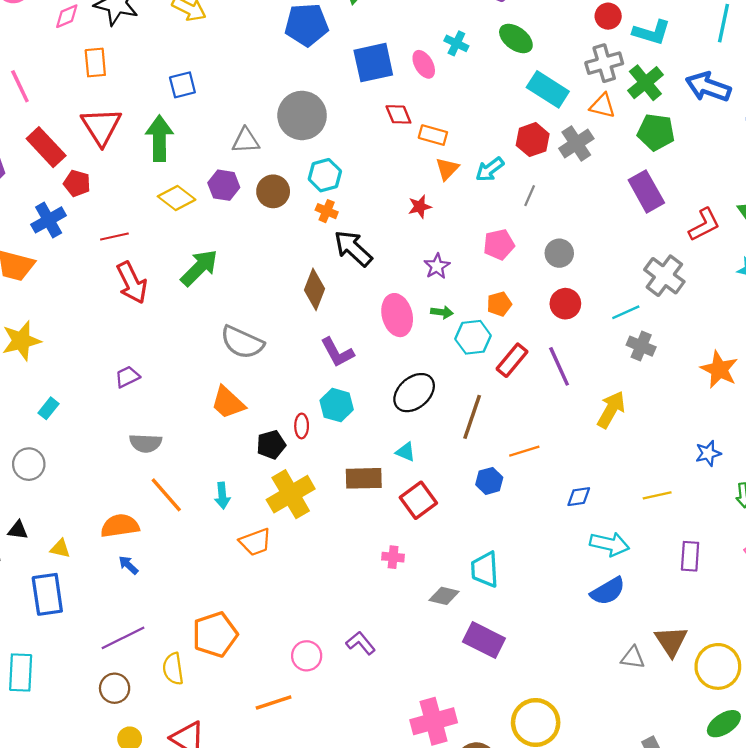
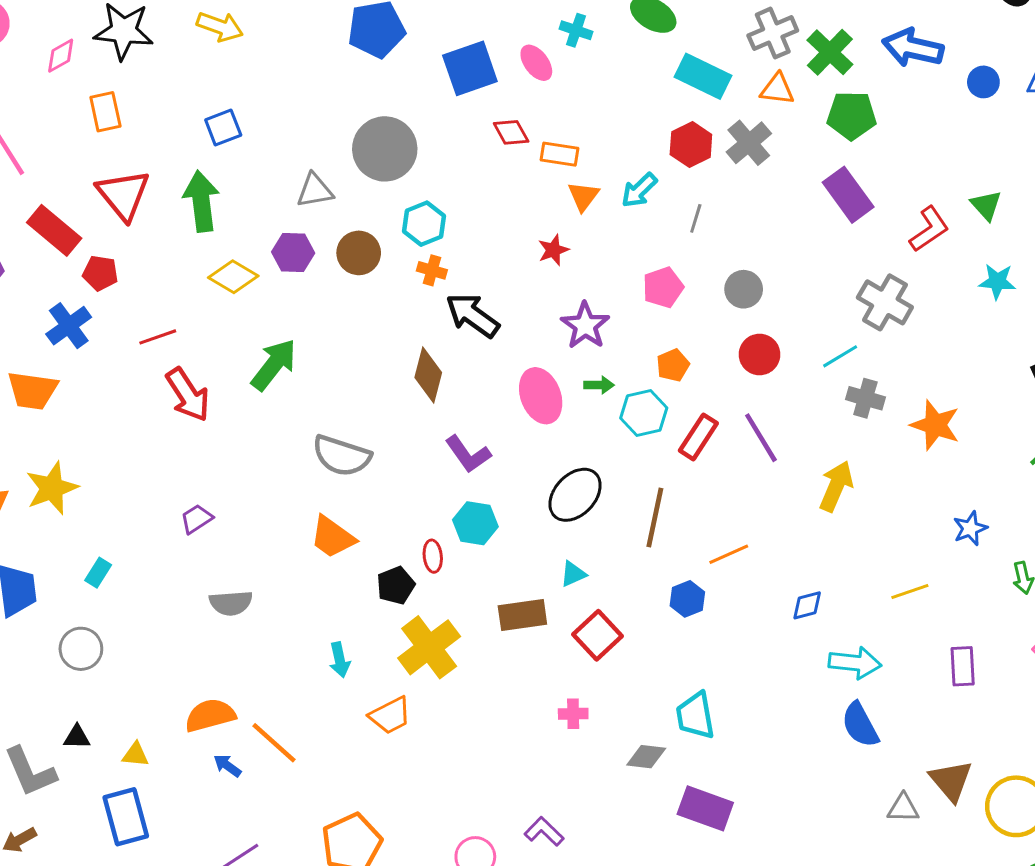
purple star: (437, 266) -> (585, 325), size x1.4
orange star: (719, 369) -> (935, 425), moved
cyan triangle: (406, 452) -> (573, 574), turned -40
orange line: (166, 495) -> (274, 743), moved
blue semicircle: (608, 591) -> (860, 725), turned 99

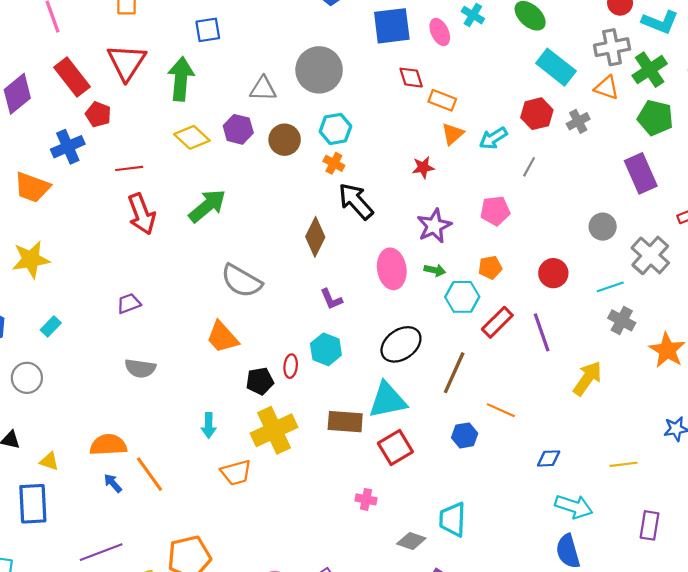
gray cross: (749, 143) -> (578, 121), size x0.7
gray circle: (744, 289) -> (603, 227), moved
purple L-shape: (468, 454) -> (331, 299), size x0.7
orange line: (729, 554) -> (501, 410), turned 36
cyan triangle: (573, 574) -> (387, 400), size x2.0

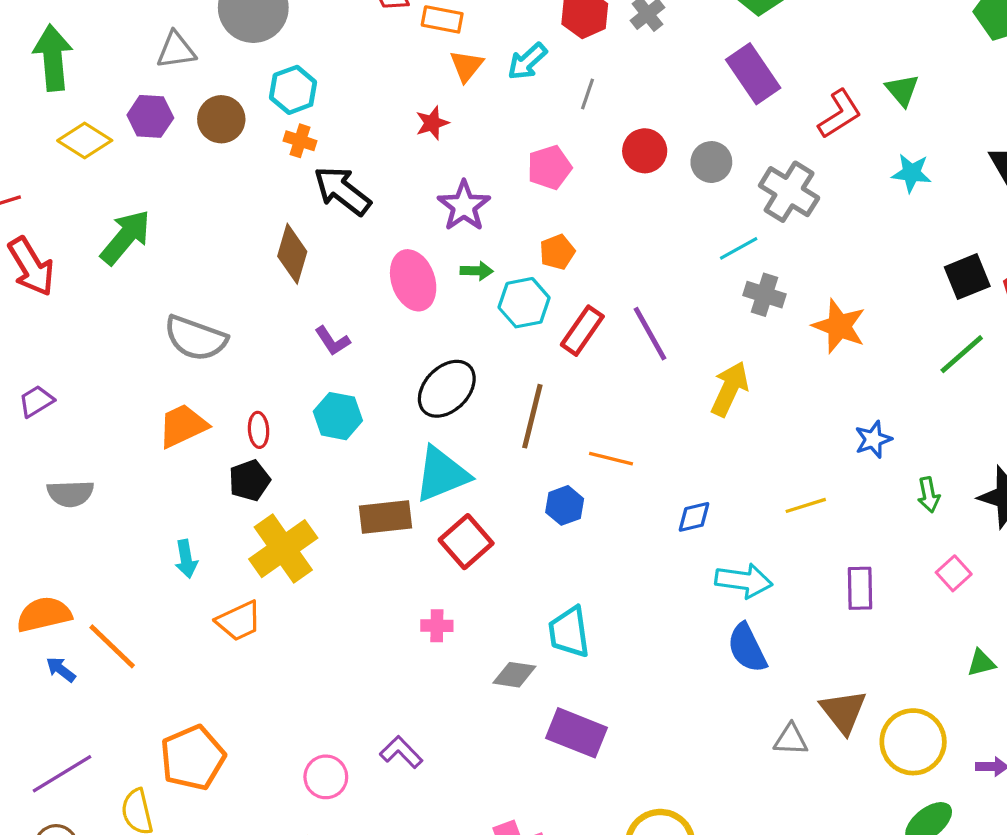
red circle: (553, 273) -> (645, 151), moved
orange trapezoid: (222, 337) -> (183, 426), turned 117
red ellipse: (291, 366) -> (259, 430), moved

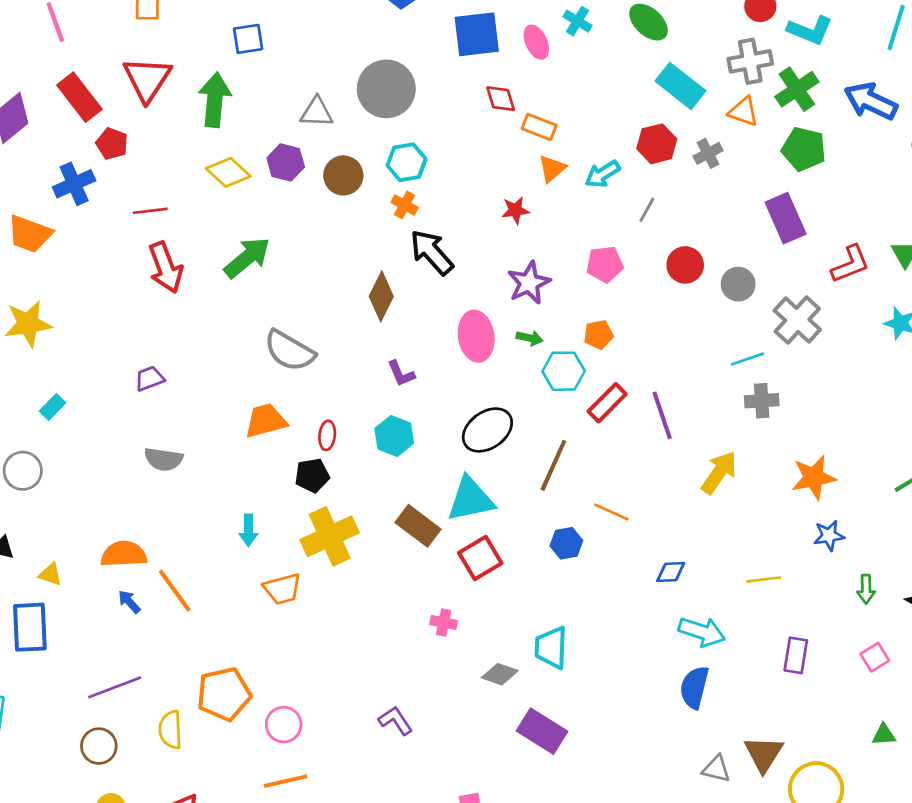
gray cross: (765, 295) -> (762, 401), turned -32
orange star: (839, 326) -> (814, 478), moved, turned 30
brown rectangle: (385, 517) -> (418, 526), turned 33
blue semicircle: (747, 648) -> (694, 687), turned 30
pink circle: (326, 777) -> (284, 725), moved

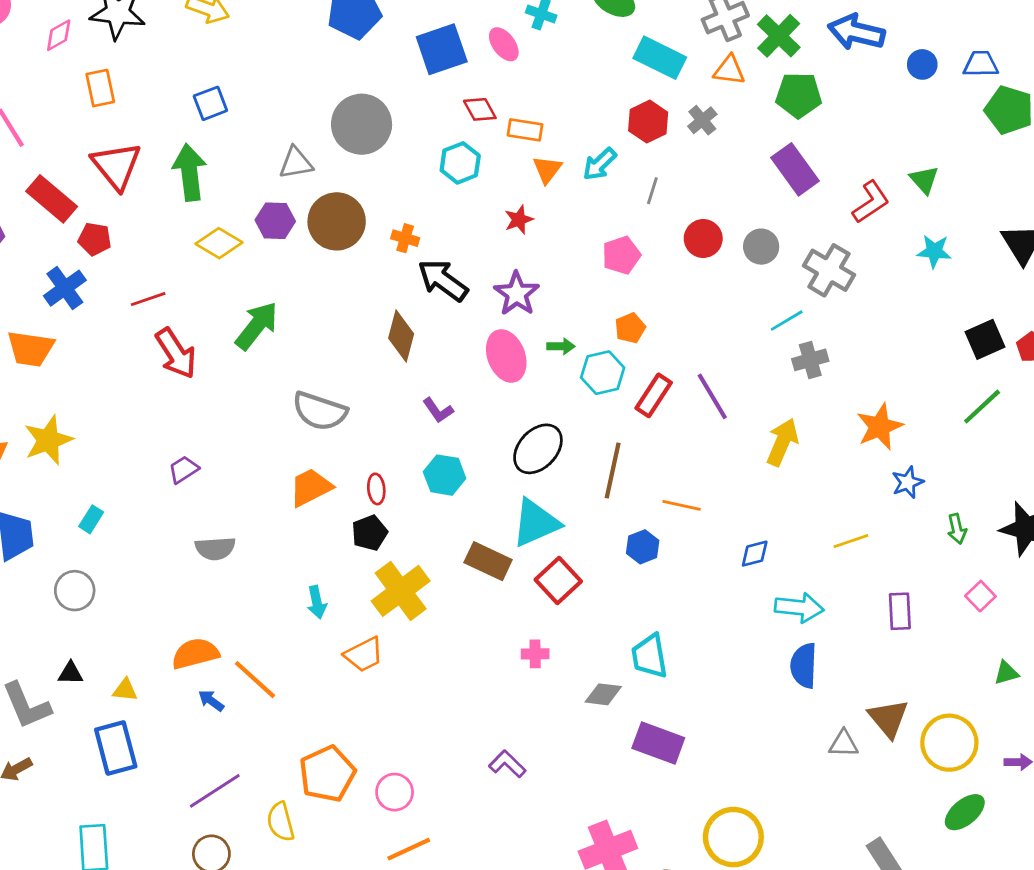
cyan hexagon: (406, 162) -> (460, 163), moved
brown circle: (343, 175) -> (337, 221), size x1.4
purple star: (529, 283) -> (517, 294), moved

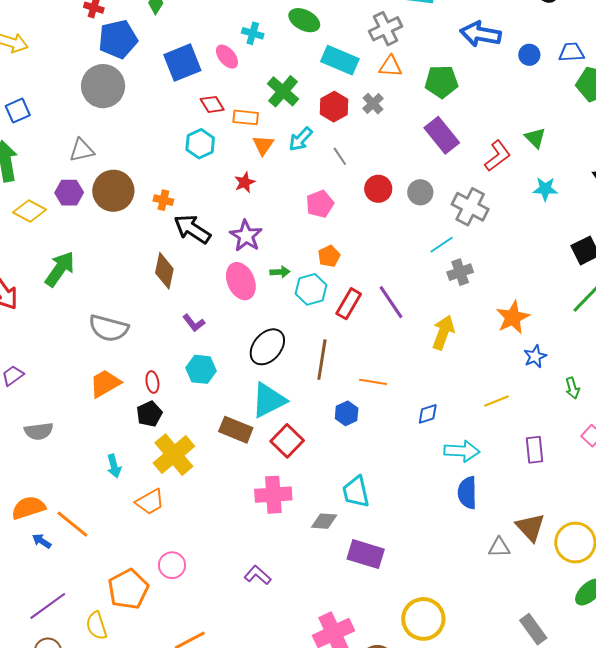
green cross: (779, 36) -> (283, 91), moved
gray circle: (362, 124) -> (103, 86), moved
gray line: (652, 191) -> (340, 156), turned -48
pink cross: (535, 654) -> (273, 495), size x1.8
pink circle: (395, 792) -> (172, 565), moved

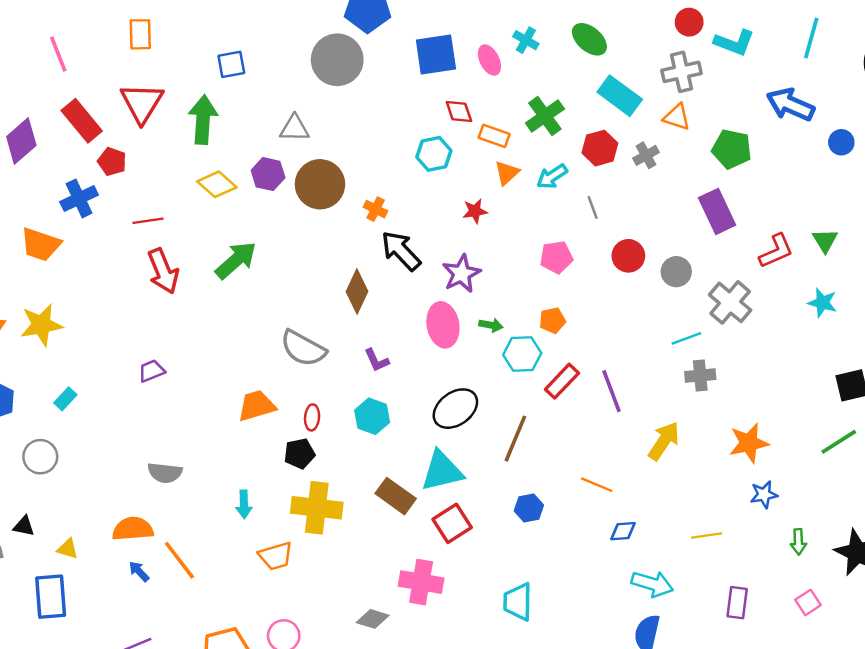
gray semicircle: (109, 328) -> (303, 348), moved
orange line: (373, 382) -> (597, 485), moved
gray semicircle: (39, 431) -> (165, 473), moved
yellow cross: (174, 455) -> (317, 508), turned 33
gray diamond: (324, 521) -> (373, 619), moved

